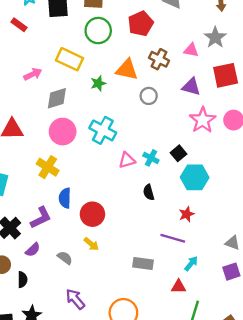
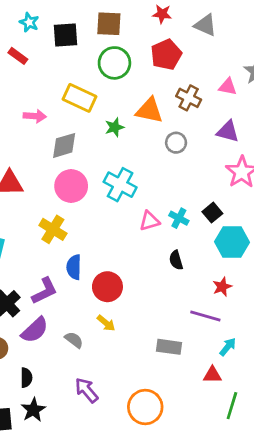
pink arrow: (33, 74) -> (35, 116), turned 30
purple semicircle: (33, 250) -> (35, 330), size x1.5
black semicircle: (22, 280) -> (26, 378), moved

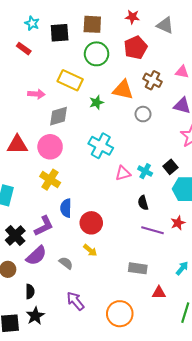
pink circle: (71, 186) -> (50, 147), moved
purple line: (205, 316) -> (153, 230), moved
red triangle: (212, 375) -> (159, 293), moved

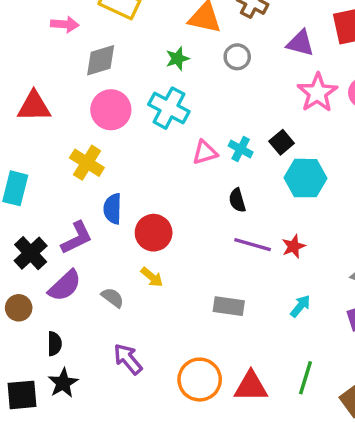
green star: (97, 102) -> (177, 59), moved
pink circle: (50, 147) -> (111, 110), moved
red star: (178, 223) -> (294, 246), moved
red triangle: (159, 293) -> (251, 386), moved, size x1.5

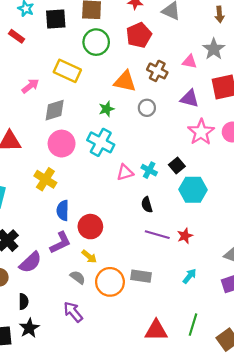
pink arrow: (65, 24) -> (30, 86), turned -42
purple L-shape: (77, 238) -> (60, 243), moved
gray semicircle: (113, 298) -> (78, 277), moved
orange circle: (200, 380) -> (110, 282), moved

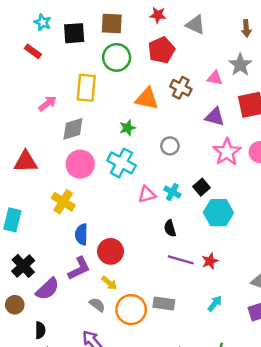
yellow rectangle: (67, 71) -> (86, 88), turned 70
gray circle: (147, 108) -> (170, 146), moved

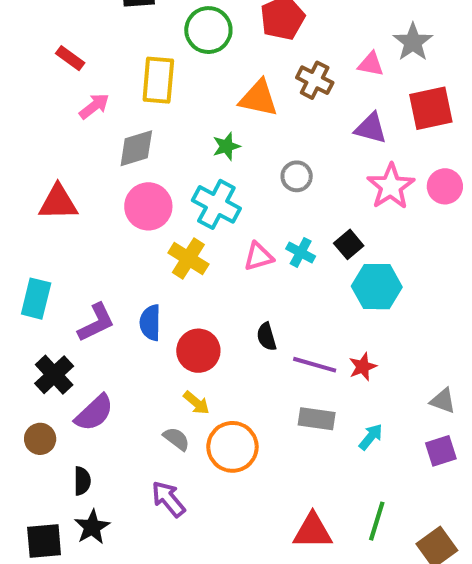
red rectangle: (33, 51) -> (70, 58), moved
yellow cross: (63, 202) -> (188, 258), moved
black semicircle: (170, 228) -> (267, 337), moved
purple L-shape: (79, 268) -> (96, 323), moved
gray rectangle: (164, 304) -> (317, 419), moved

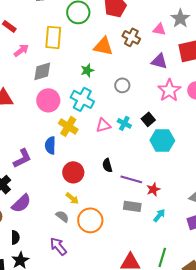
blue semicircle: (150, 323) -> (50, 145), moved
red star: (363, 367) -> (153, 189), moved

